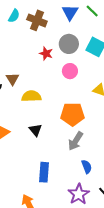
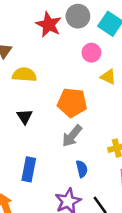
red star: (46, 53) -> (49, 25), size x1.5
pink circle: (70, 71) -> (91, 53), moved

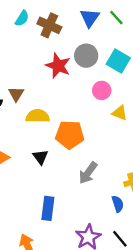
orange pentagon: (72, 103) -> (70, 135), moved
blue semicircle: (82, 169) -> (118, 204), moved

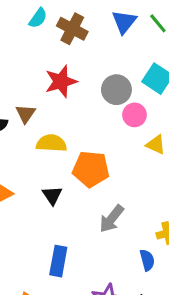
gray circle: (86, 56) -> (116, 90), moved
red star: (58, 66) -> (61, 81), moved, turned 30

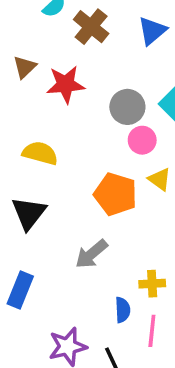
brown triangle: (26, 114) -> (25, 67), moved
orange pentagon: (91, 169) -> (115, 194), moved
black triangle: (52, 195) -> (29, 213), size x1.5

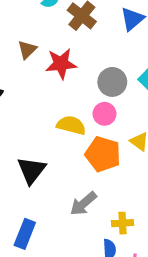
pink circle: (142, 140) -> (104, 114), moved
yellow semicircle: (40, 153) -> (71, 125), moved
yellow cross: (152, 284) -> (122, 223), moved

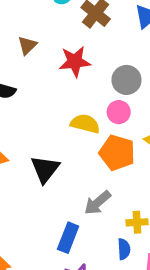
brown triangle: (27, 50) -> (27, 45), moved
blue rectangle: (25, 234) -> (68, 238), moved

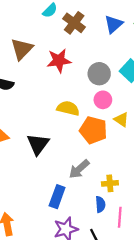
brown triangle: (27, 45) -> (22, 49), size x1.5
pink circle: (119, 112) -> (103, 100), moved

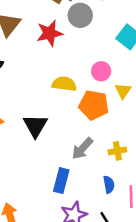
gray circle: (99, 74) -> (80, 15), moved
yellow triangle: (121, 120) -> (123, 91), turned 35
yellow cross: (110, 183) -> (117, 151), moved

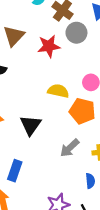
blue rectangle: (61, 181) -> (15, 171), moved

